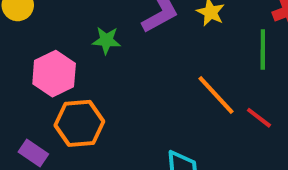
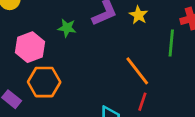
red line: (259, 118) -> (142, 102), moved, turned 66

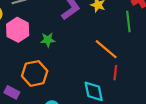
green star: (67, 28) -> (48, 40), moved
pink hexagon: (30, 47) -> (18, 30), moved

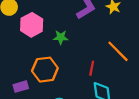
red line: (115, 73) -> (92, 68), moved
purple rectangle: (12, 92) -> (21, 87), turned -48

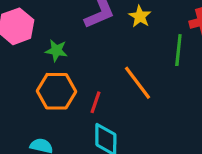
orange hexagon: (45, 70) -> (56, 91), moved

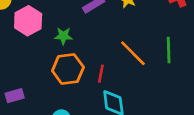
green line: (178, 50) -> (169, 50), moved

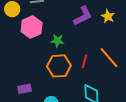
red line: (101, 74) -> (85, 61), moved
purple rectangle: (15, 96) -> (25, 89), moved

